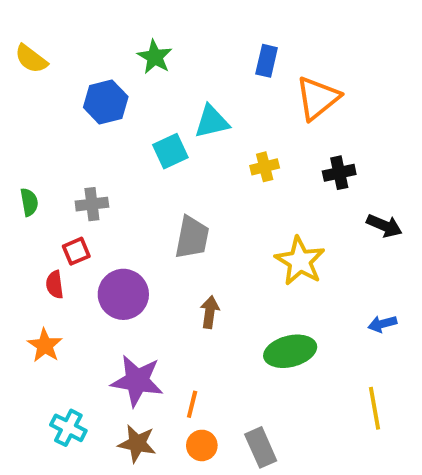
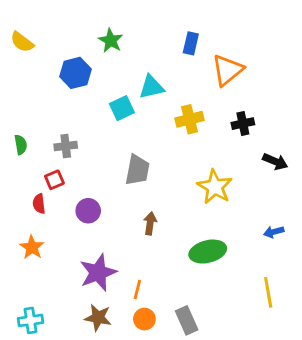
yellow cross: (265, 167) -> (189, 119), size x1.4
purple circle: (123, 294) -> (88, 211), size x0.7
purple star: (137, 381) -> (98, 273), turned -30
cyan cross: (68, 428) -> (31, 320), moved, turned -35

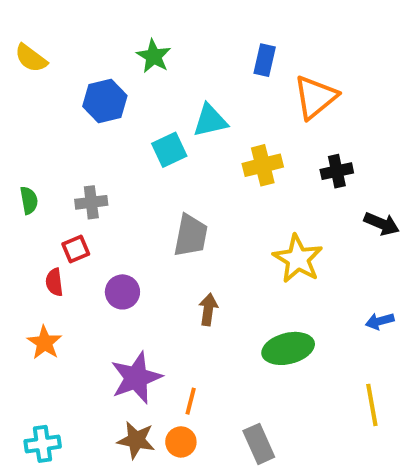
orange circle: (144, 319) -> (181, 442), moved

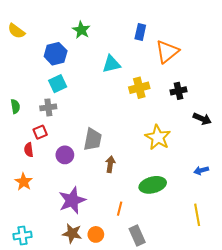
cyan square: (169, 150) -> (58, 84), moved
gray trapezoid: (191, 235) -> (93, 139), moved
orange line: (191, 401) -> (120, 209), moved

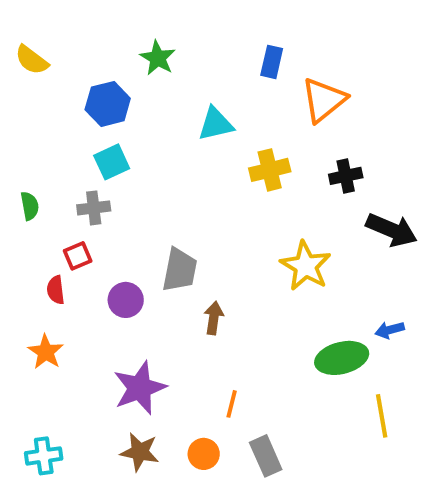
black arrow: (202, 119) -> (392, 230), size x1.4
green ellipse: (153, 185) -> (342, 358), moved
orange circle: (96, 234) -> (204, 454), moved

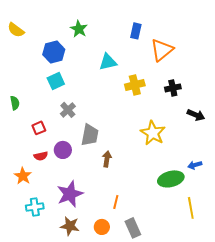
gray cross: (94, 208) -> (68, 110), moved, turned -35
black arrow: (392, 230) -> (196, 115), size x0.7
red semicircle: (56, 290) -> (41, 156), moved, turned -96
cyan cross: (44, 456) -> (35, 207), moved

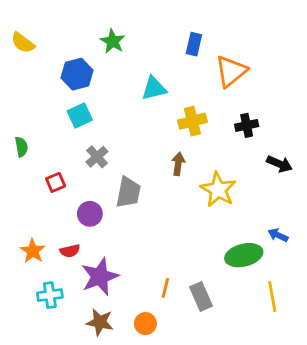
red semicircle: (41, 156) -> (70, 251), moved
brown arrow: (107, 159) -> (178, 164), moved
blue arrow: (195, 165) -> (278, 235), turned 40
gray rectangle: (133, 228) -> (201, 296), moved

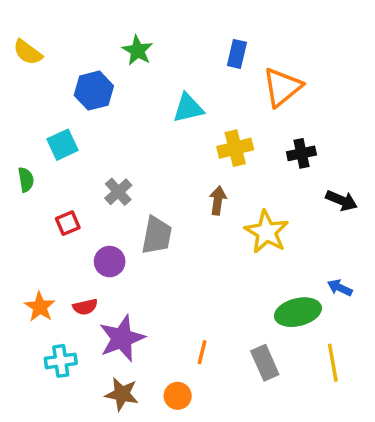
cyan square: (80, 115) -> (63, 145), moved
gray rectangle: (201, 296) -> (265, 363), moved

